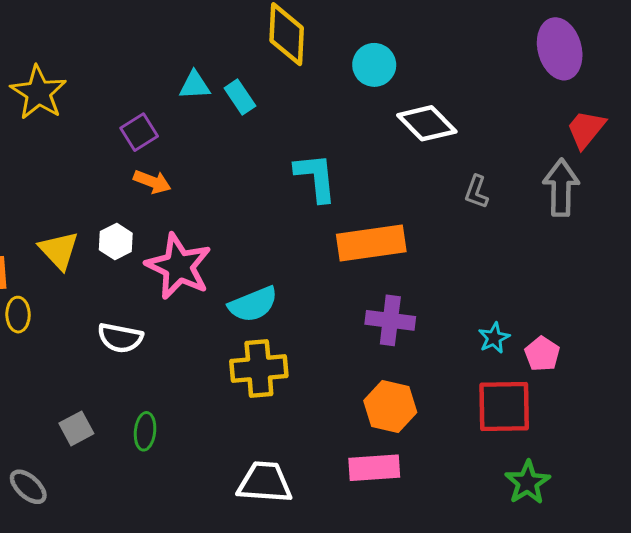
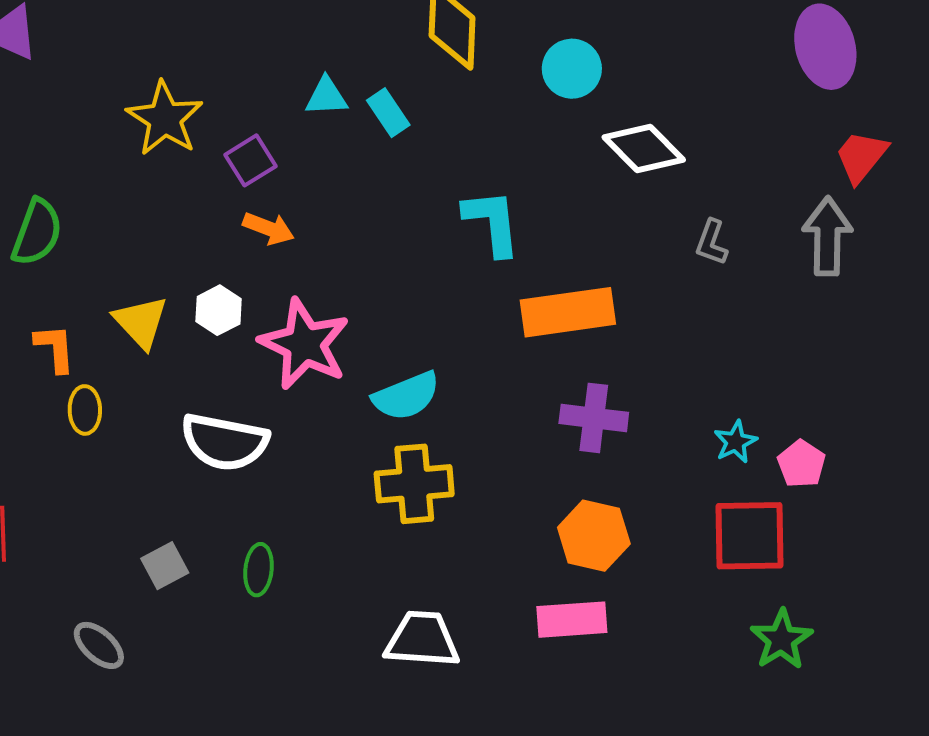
yellow star: (38, 93) -> (165, 119), moved
white semicircle: (120, 338) -> (225, 442), size x1.4

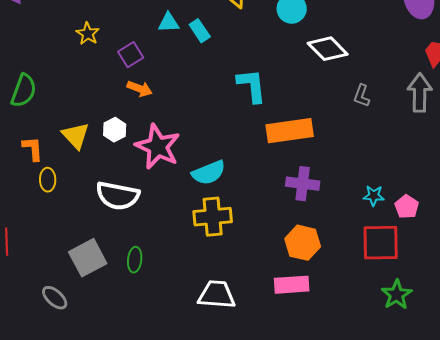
yellow star: (165, 119) -> (88, 34), size x0.6
cyan star: (736, 442) -> (374, 196), turned 30
gray square: (165, 566) -> (88, 258), size x1.6

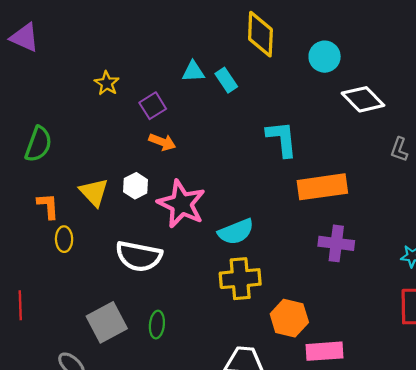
orange hexagon: (303, 243) -> (289, 318), moved

